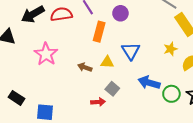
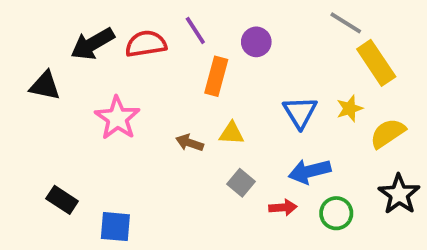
blue triangle: (131, 51) -> (300, 112), moved
blue arrow: (149, 83) -> (310, 171), turned -30
green circle: (171, 94) -> (336, 213), moved
red arrow: (98, 102) -> (283, 208), moved

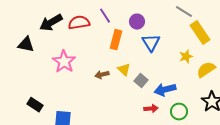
blue triangle: (300, 112) -> (151, 43), moved
yellow triangle: (232, 133) -> (124, 70), turned 40
brown arrow: (190, 143) -> (102, 75), turned -32
gray square: (241, 183) -> (141, 81), moved

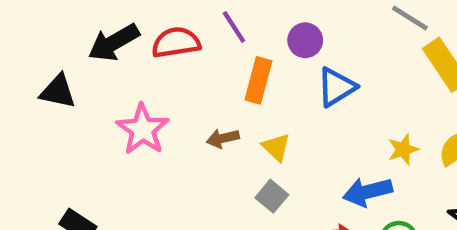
blue triangle: (151, 43) -> (336, 87), turned 30
yellow star: (186, 57) -> (403, 149), moved
brown arrow: (102, 75) -> (223, 138), moved
gray square: (141, 81) -> (272, 196), moved

